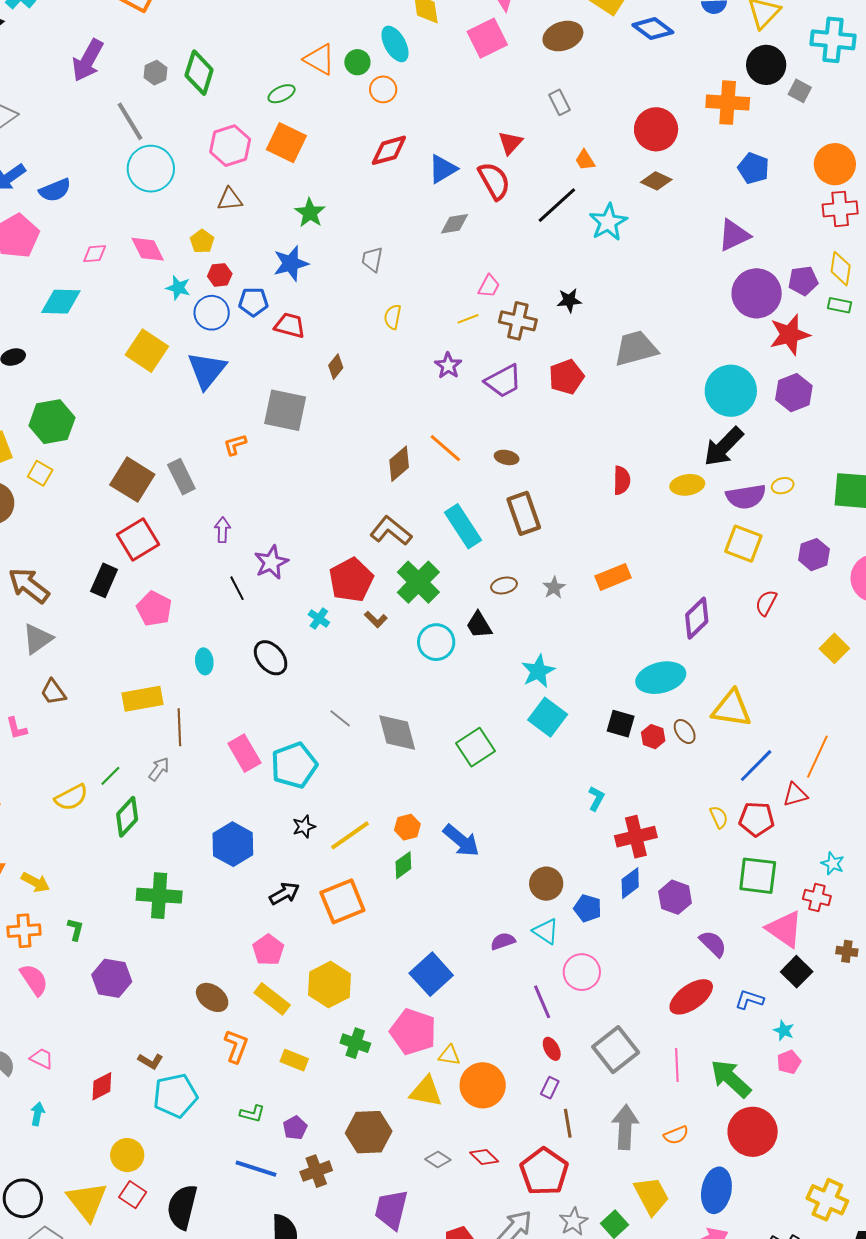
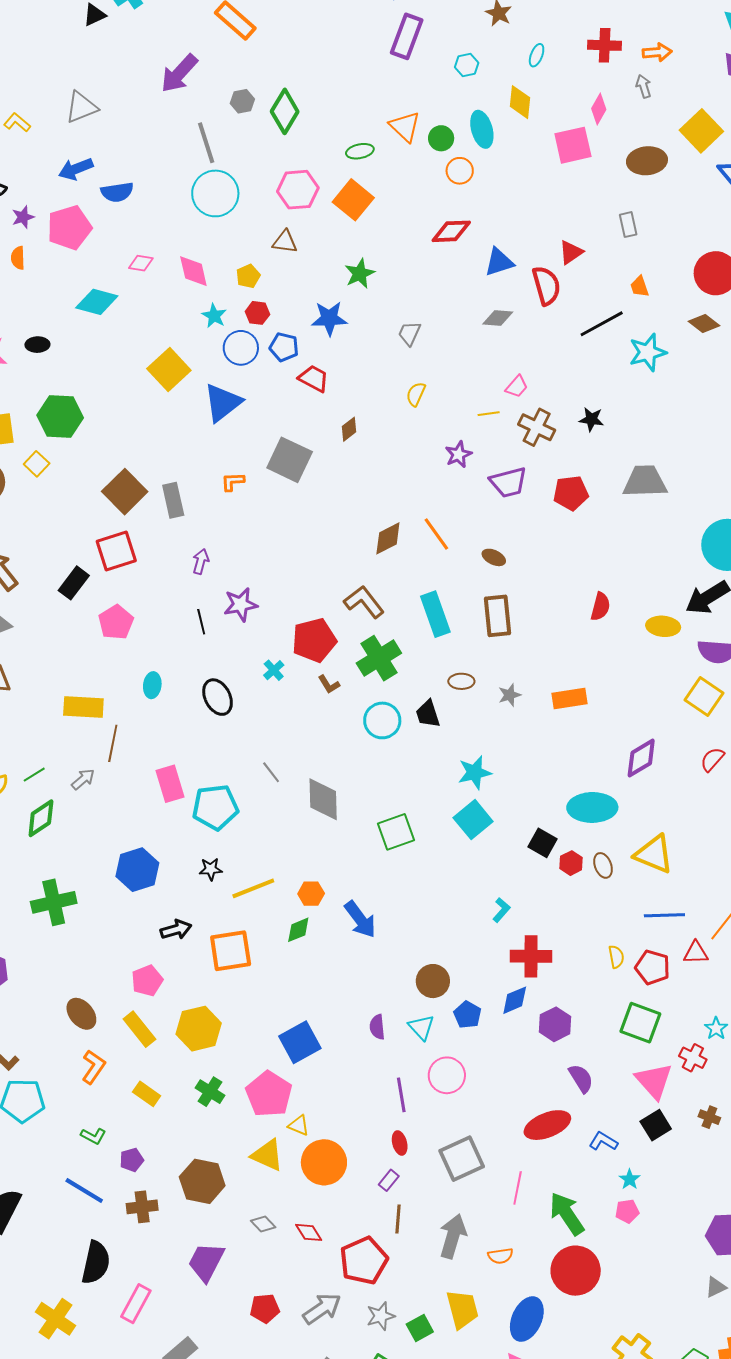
blue line: (756, 766) -> (664, 915), turned 30
green cross: (159, 896) -> (54, 902), turned -30
purple semicircle: (503, 941) -> (377, 1027), turned -90

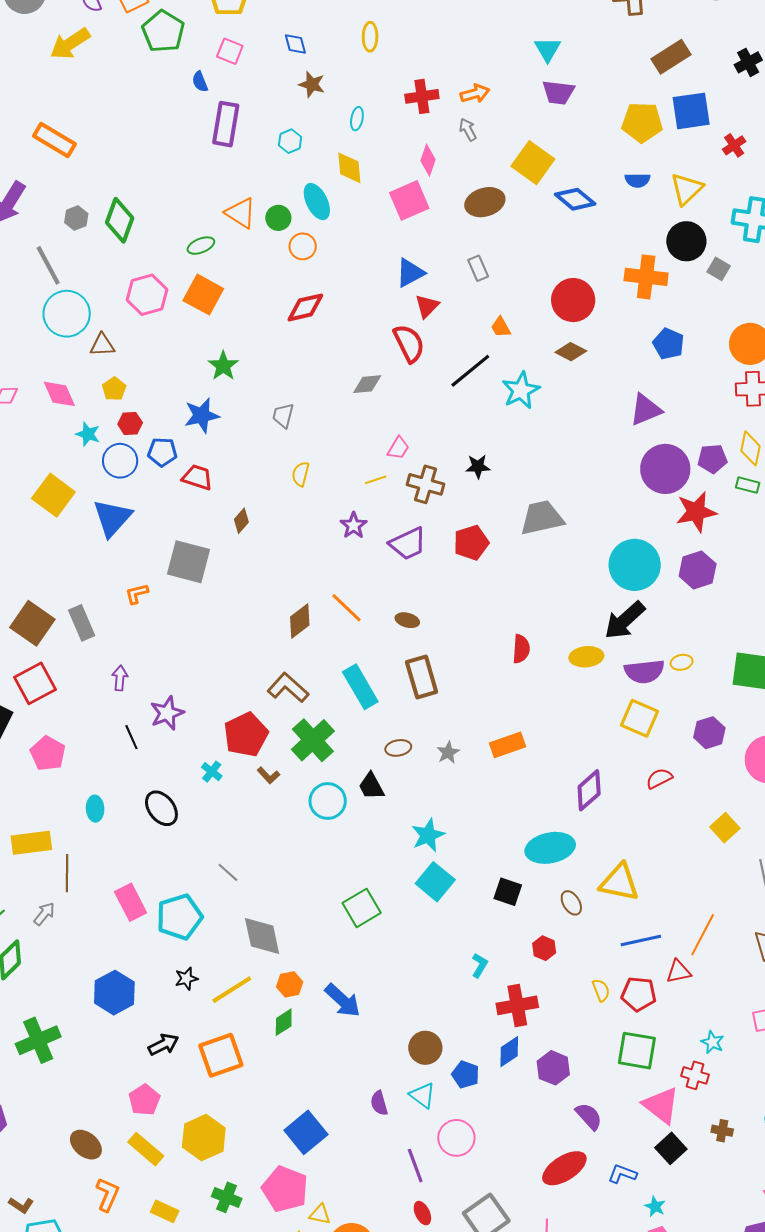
brown triangle: (285, 242) -> (102, 345), moved
blue triangle: (499, 262) -> (410, 273), moved
red semicircle: (712, 759) -> (659, 778), turned 32
gray diamond: (323, 799) -> (262, 936), moved
red hexagon: (571, 863) -> (544, 948), moved

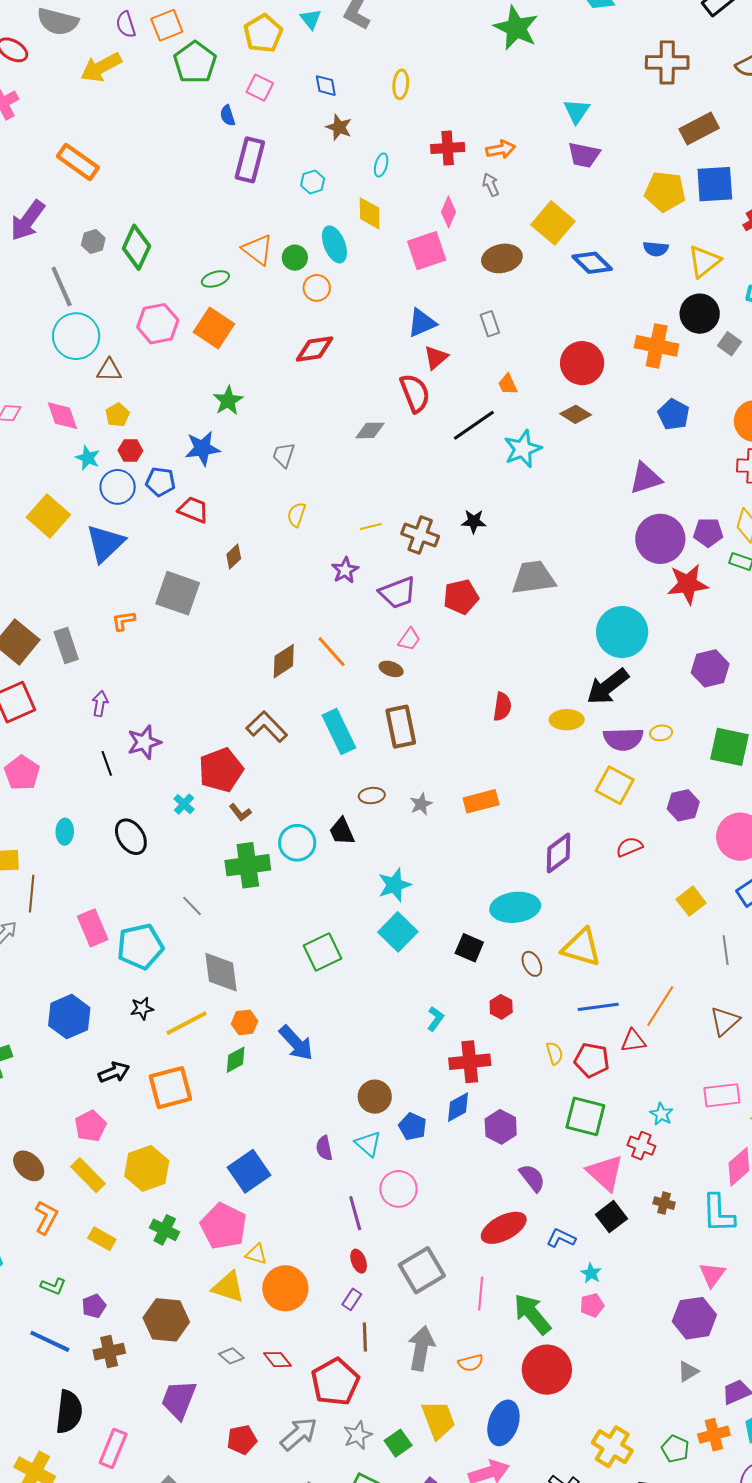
pink trapezoid: (398, 448) -> (409, 639), moved
purple hexagon: (698, 570) -> (710, 668), moved
green cross: (313, 740) -> (248, 865), moved, turned 30

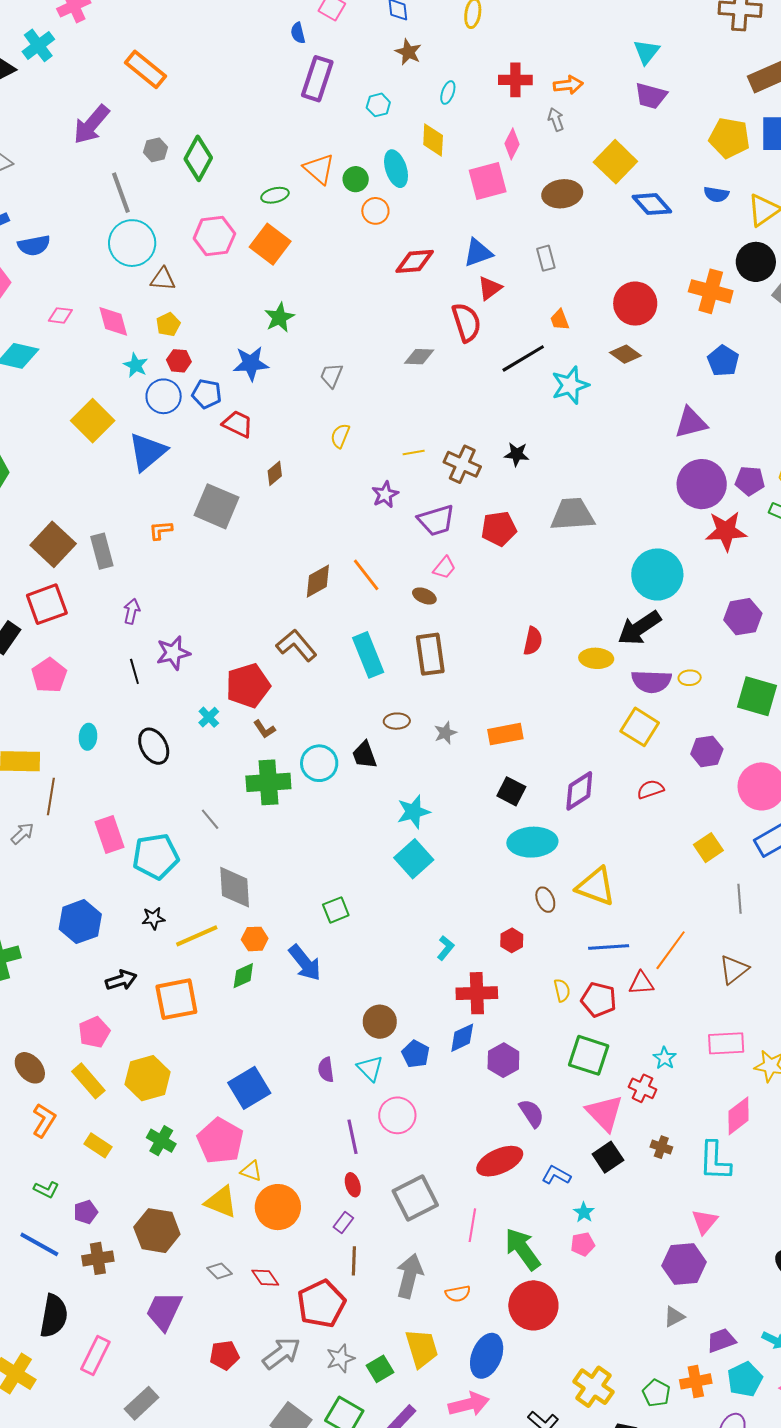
red diamond: (315, 349) -> (415, 261), moved
black square: (469, 948) -> (511, 791), moved
green square: (322, 952) -> (336, 910), moved, size x0.7

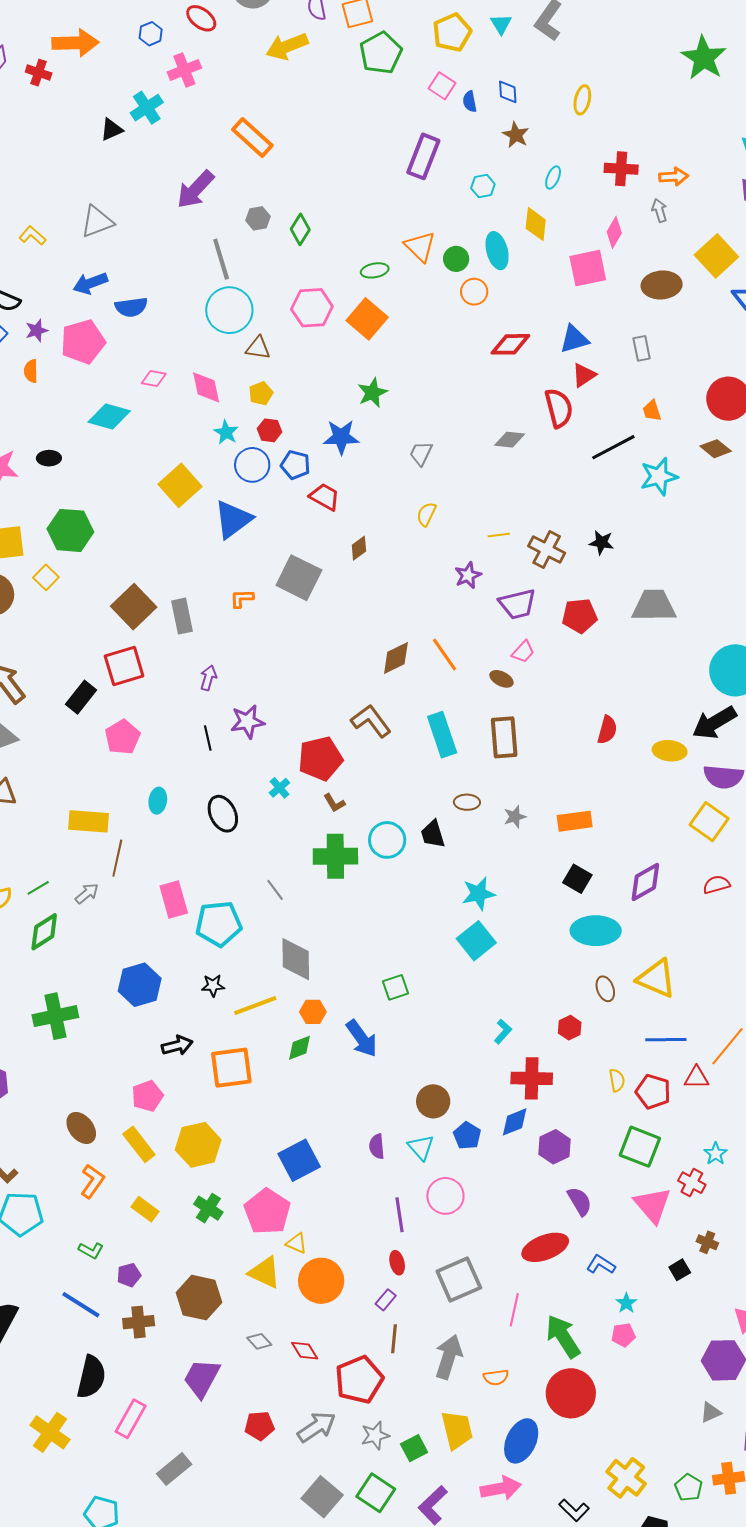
blue semicircle: (298, 33) -> (470, 101), moved
green diamond: (198, 158) -> (300, 229), size x0.7
black square: (608, 1157) -> (680, 1270), moved, size x0.7

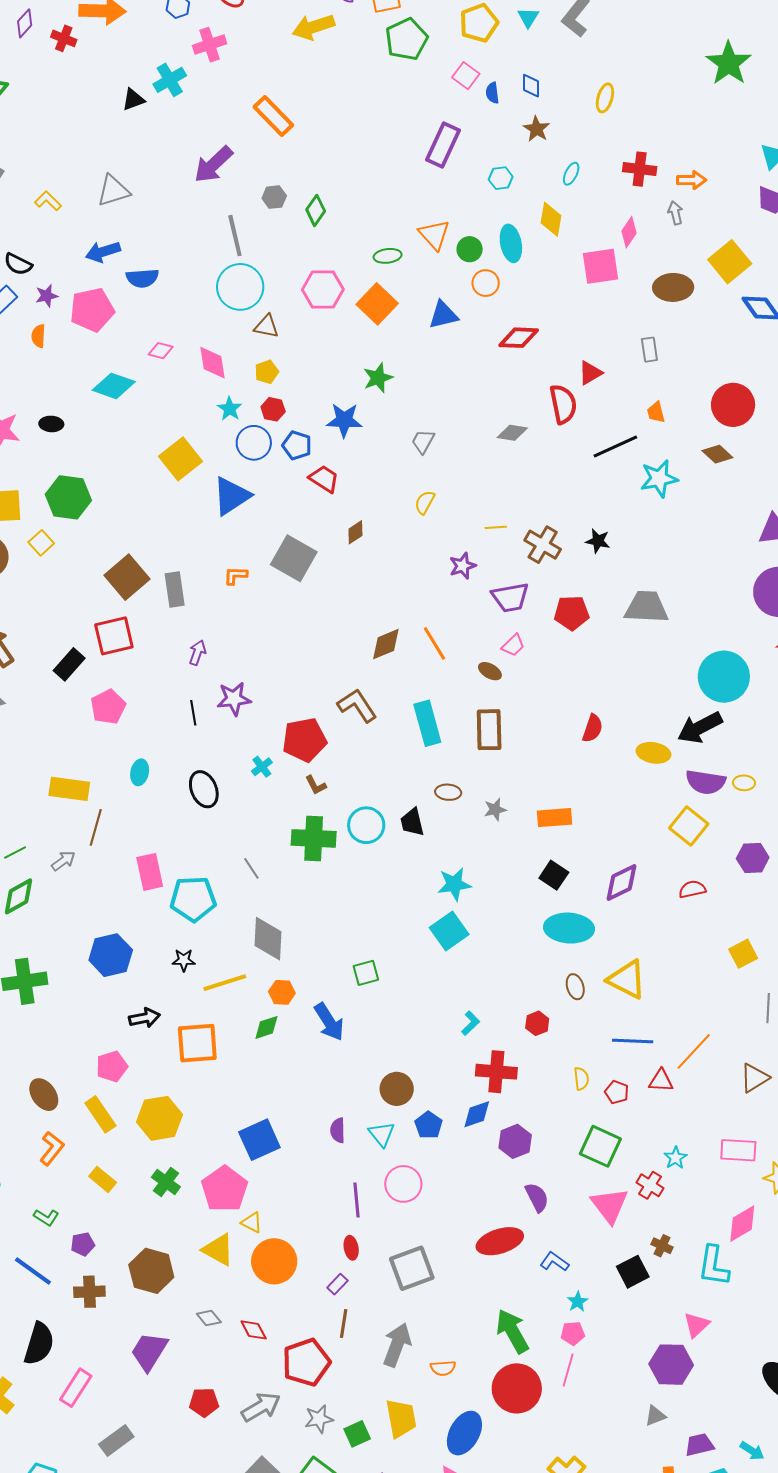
blue triangle: (574, 339) -> (443, 315), moved
red pentagon: (653, 1092) -> (617, 1092), size x0.7
black square: (680, 1270) -> (633, 1272), size x1.5
pink line: (514, 1310) -> (568, 1370), moved

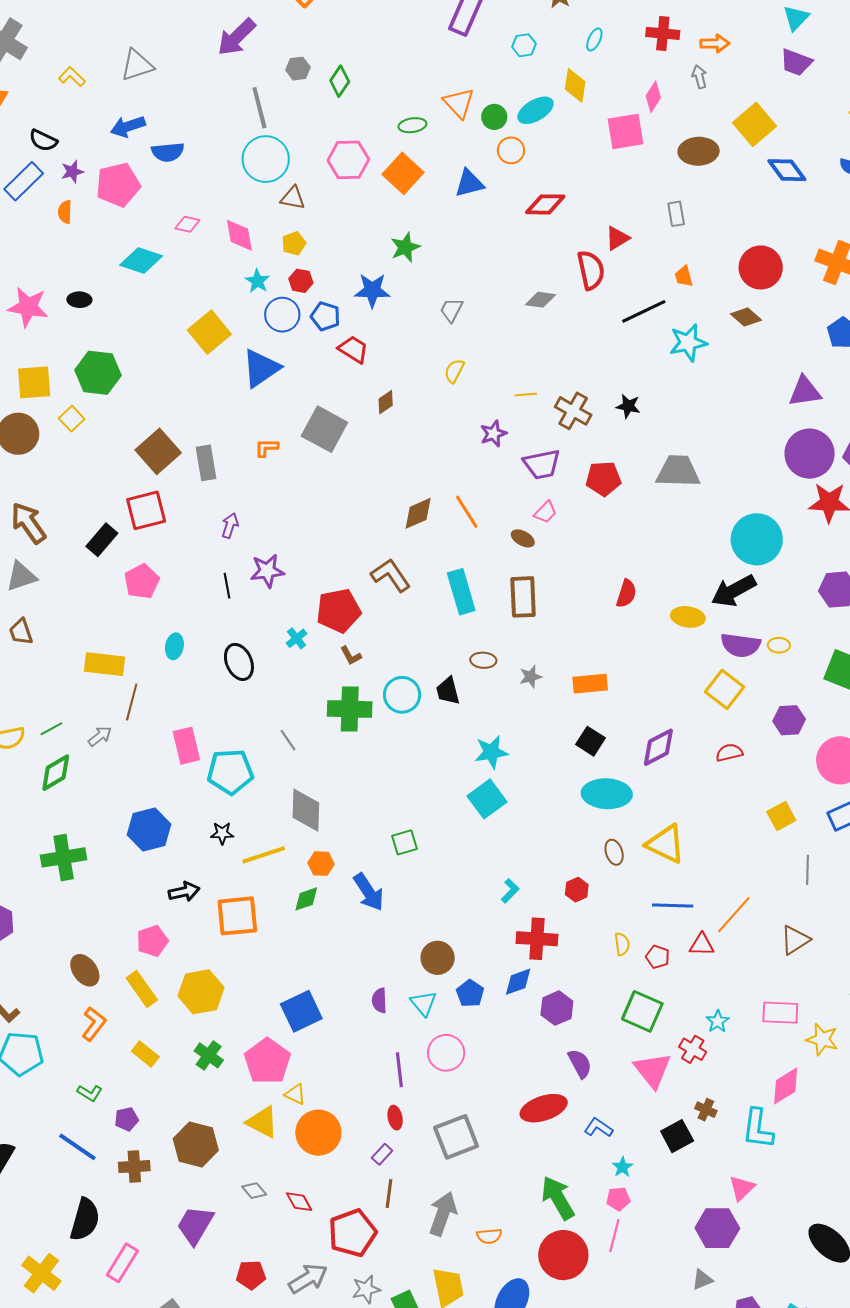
cyan ellipse: (511, 243) -> (536, 110), turned 72

